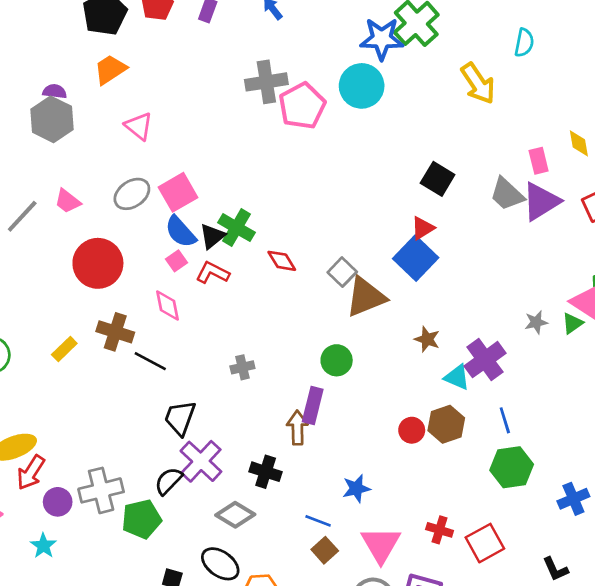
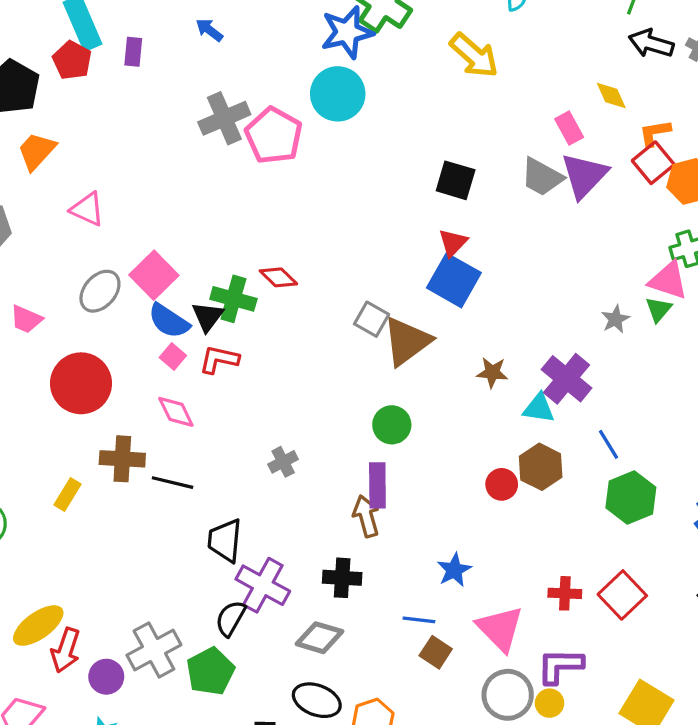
red diamond: (282, 261) -> (278, 277), moved

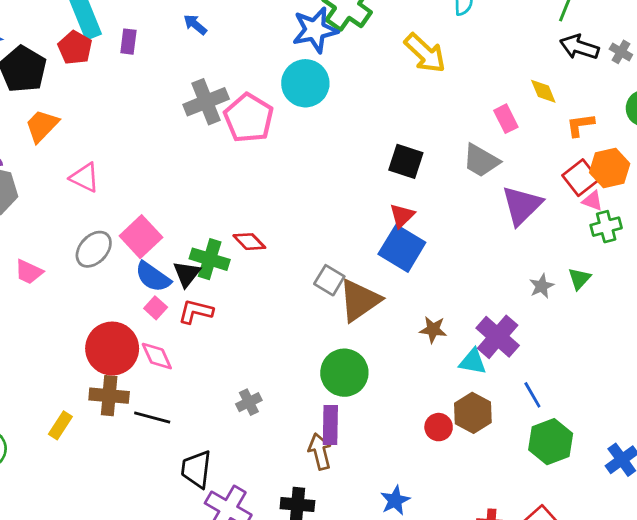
red square: (653, 163) -> (581, 178), moved
purple triangle: (584, 175) -> (522, 205), moved
pink triangle: (668, 280) -> (593, 201), moved, size x0.6
red circle: (81, 383) -> (112, 349), moved
green circle: (392, 425) -> (344, 373), size x1.4

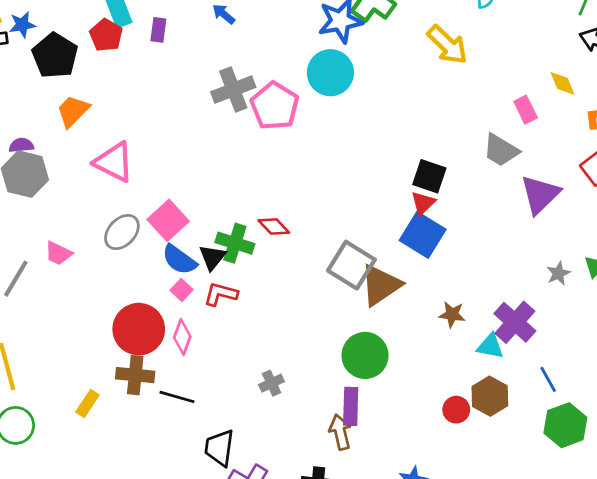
black square: (406, 161) -> (429, 176), moved
pink triangle: (85, 178) -> (114, 162), size x1.4
gray square: (329, 280) -> (351, 265), size x1.6
pink diamond: (157, 356) -> (182, 337), turned 44

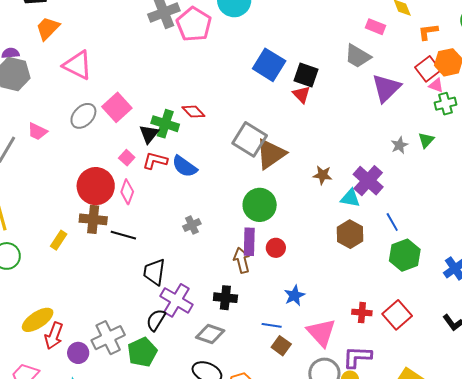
pink rectangle: (526, 110) -> (376, 27), turned -42
red triangle: (423, 203) -> (301, 94), turned -30
blue square: (423, 235) -> (269, 65), moved
blue semicircle: (179, 260) -> (184, 166), moved
red circle: (456, 410) -> (276, 248), moved

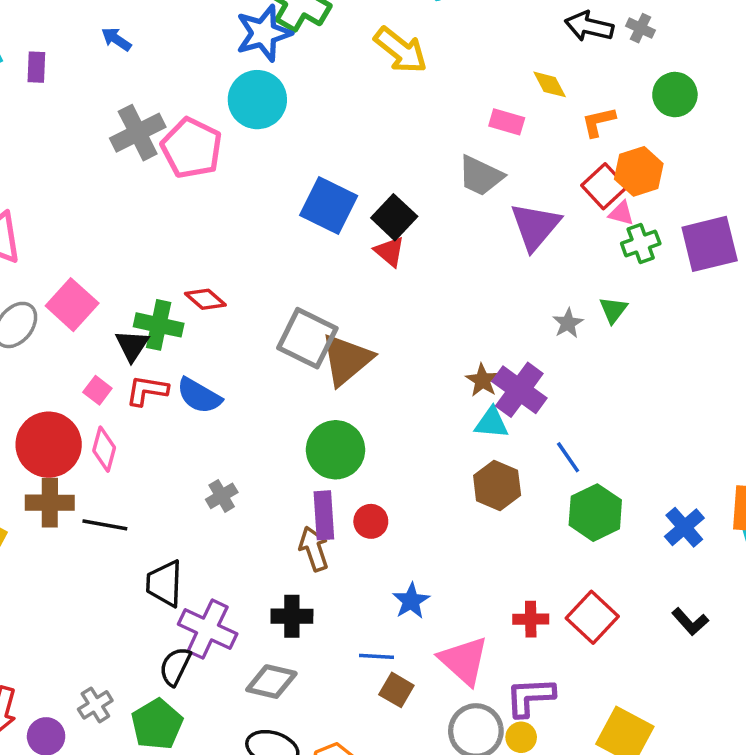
black square: (306, 75) -> (394, 217), turned 30
brown star: (323, 175) -> (482, 380), moved, turned 30
gray cross: (108, 338) -> (95, 705), size x0.6

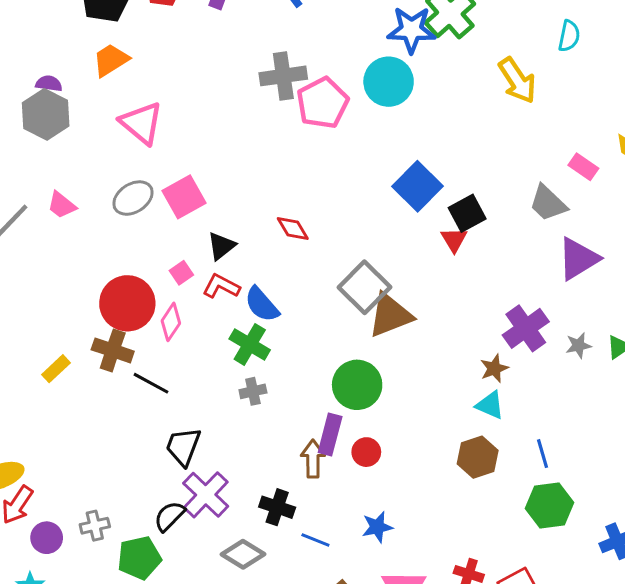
green cross: (159, 325) -> (250, 344), moved
purple cross: (519, 390) -> (526, 328), moved
blue line: (376, 656) -> (315, 540), moved

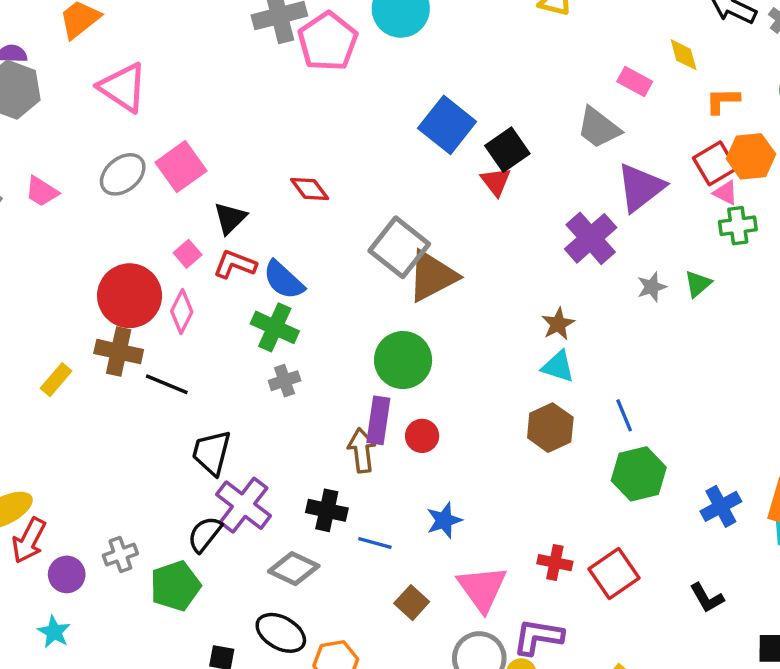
purple cross: (526, 328) -> (591, 238), moved

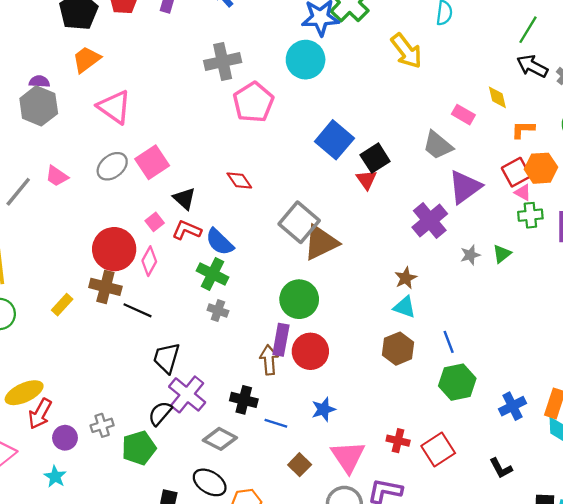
pink pentagon: (328, 41) -> (253, 102), moved
black triangle: (230, 218) -> (184, 198), turned -35
gray cross: (285, 381) -> (218, 311), turned 36
red circle: (422, 436) -> (310, 351), size x1.6

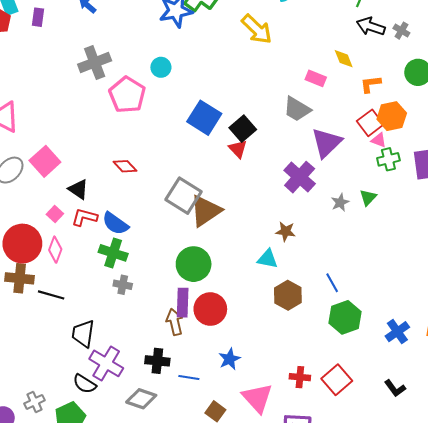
cyan circle: (306, 60) -> (161, 67), moved, size x0.6
brown star: (406, 278) -> (286, 231), turned -30
cyan triangle: (405, 307) -> (268, 259), moved
black semicircle: (160, 413) -> (85, 384), turned -90

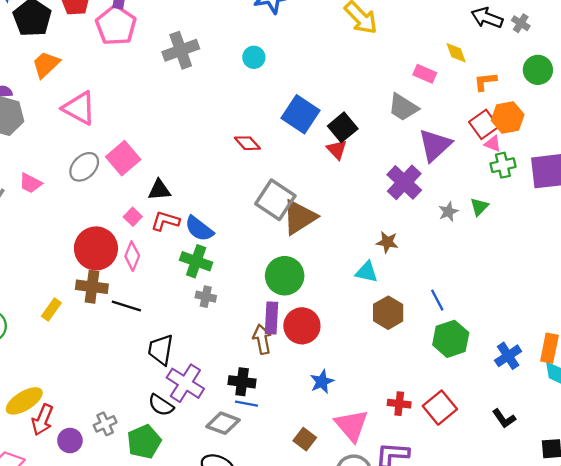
pink pentagon: (127, 95) -> (116, 25), moved
red diamond: (125, 166) -> (247, 143), moved
black triangle: (78, 189) -> (159, 190), turned -40
blue line: (189, 378) -> (246, 404), moved

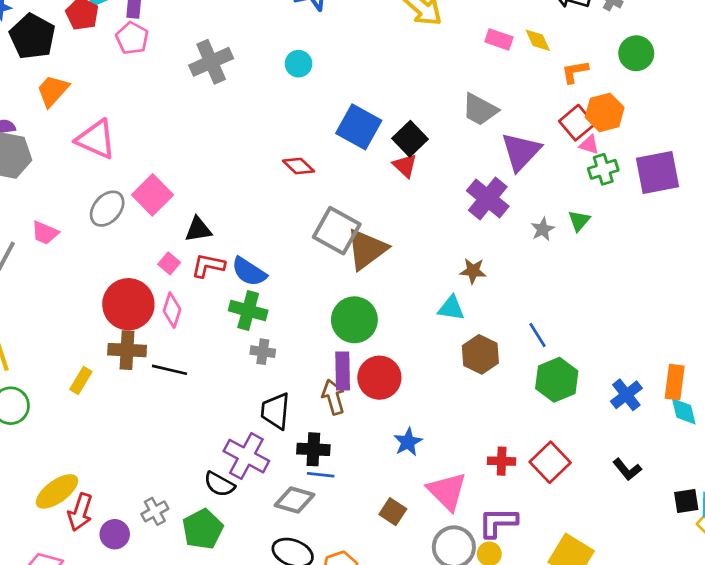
pink pentagon: (116, 25) -> (132, 38), size x0.7
pink rectangle: (425, 74) -> (499, 39), moved
black trapezoid: (161, 350) -> (276, 411), moved

